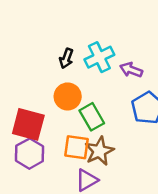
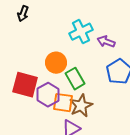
black arrow: (66, 58) -> (23, 14), moved
purple hexagon: (30, 154) -> (48, 95), moved

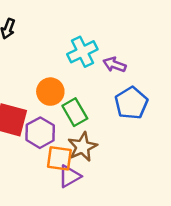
orange square: (63, 103) -> (59, 158), moved

